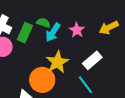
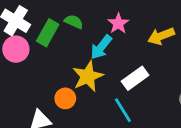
pink star: (77, 30) -> (118, 23), moved
cyan arrow: (53, 32) -> (101, 47), moved
orange circle: (42, 80) -> (65, 98), size x0.6

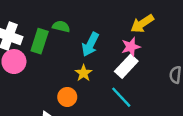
pink star: (118, 23) -> (131, 47), moved, turned 30
yellow star: (88, 76) -> (84, 73), size x0.6

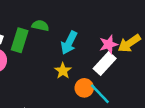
yellow arrow: (142, 24) -> (129, 43), moved
orange circle: (67, 97) -> (84, 88), moved

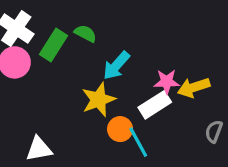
yellow star: (63, 71) -> (99, 100), size x1.5

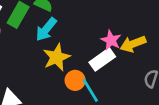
cyan arrow: (116, 66) -> (46, 29), moved
pink star: (167, 82) -> (111, 40), turned 30

